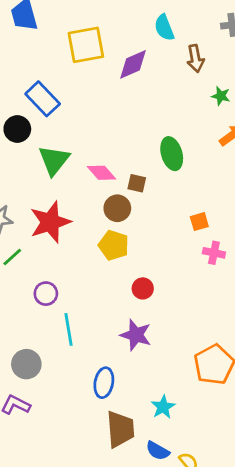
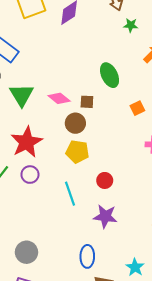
green star: (221, 96) -> (131, 25), moved
orange square: (199, 222) -> (137, 108), moved
purple circle: (46, 294) -> (30, 175), moved
cyan line: (68, 329) -> (70, 194), moved

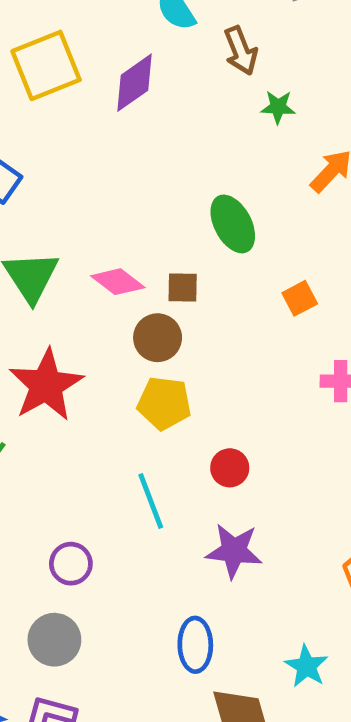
purple circle: (30, 175) -> (71, 564), moved

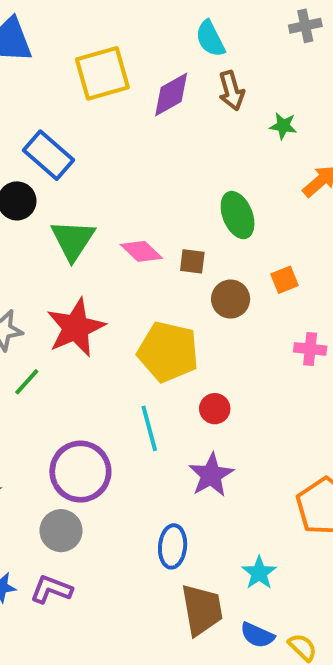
brown arrow: (241, 51) -> (231, 91), moved
brown circle: (158, 338) -> (231, 299), moved
yellow pentagon: (164, 403) -> (168, 352), size x1.4
purple star: (234, 551) -> (211, 475), turned 30
purple circle: (71, 564) -> (80, 472), size x1.8

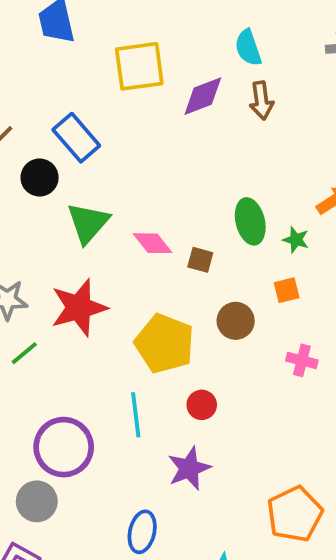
green star: (283, 126) -> (296, 240), moved
brown circle: (231, 299) -> (236, 321), moved

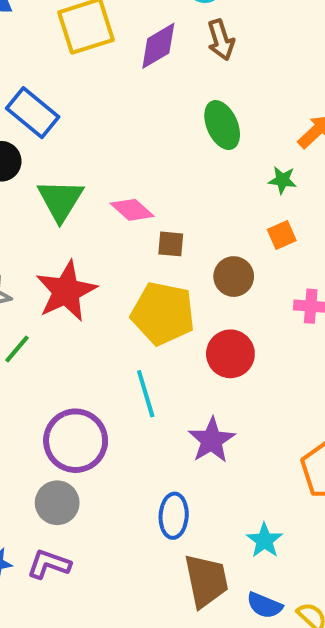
green ellipse: (250, 221) -> (222, 125), moved
brown square: (200, 260) -> (171, 244), moved
red circle: (202, 405) -> (230, 354), moved, size x1.5

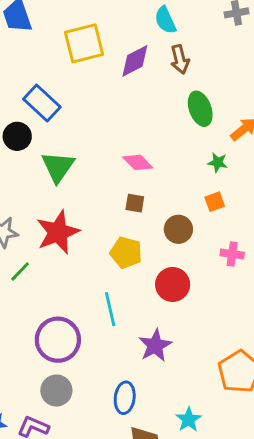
green ellipse: (222, 125) -> (200, 109), moved
pink diamond: (132, 210) -> (138, 162), moved
yellow pentagon: (163, 313) -> (126, 253), size x0.7
gray circle: (57, 503) -> (56, 390), moved

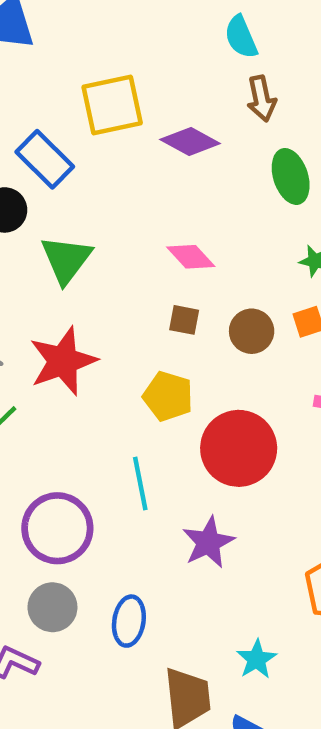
yellow square: (84, 43) -> (112, 105), moved
purple diamond: (135, 61) -> (190, 141), moved, turned 54
brown circle: (178, 229) -> (252, 331), moved
red circle: (173, 284) -> (239, 448), size x1.4
blue ellipse: (125, 398) -> (129, 621), moved

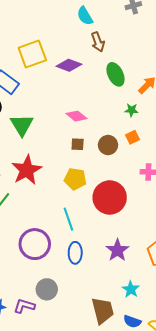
purple star: (208, 542) -> (117, 250), moved
gray circle: (52, 607) -> (47, 289), moved
blue ellipse: (129, 621) -> (75, 253), moved

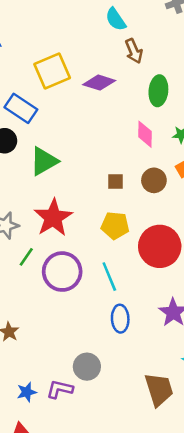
green ellipse: (115, 74) -> (158, 91), turned 35
pink diamond: (77, 116) -> (145, 134), moved, turned 55
green triangle: (22, 125) -> (44, 161), turned 35
purple circle: (35, 244) -> (62, 272), moved

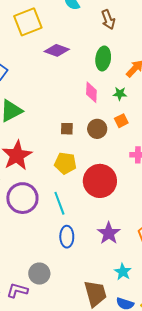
brown arrow: (134, 51) -> (108, 20), moved
yellow square: (52, 71) -> (28, 22), moved

